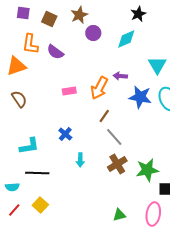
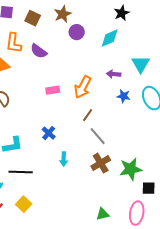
purple arrow: (120, 76) -> (114, 74), moved
blue star: (140, 97) -> (124, 96), size x0.6

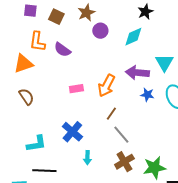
purple arrow: (114, 74) -> (137, 73), size x1.6
blue cross: (49, 133) -> (72, 132), size x1.5

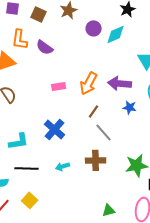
purple circle: (100, 31) -> (94, 28), moved
purple arrow: (137, 73) -> (120, 83), moved
blue star: (147, 95) -> (130, 107), moved
cyan arrow: (87, 158) -> (63, 166), moved, turned 72
brown cross: (124, 162) -> (96, 160), moved, turned 30

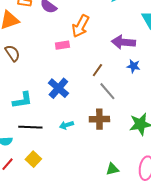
orange arrow: (89, 83) -> (80, 26), moved

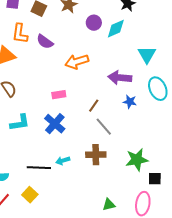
orange arrow: (80, 26) -> (77, 62), turned 45
pink rectangle: (62, 45) -> (59, 95), moved
cyan L-shape: (22, 100) -> (20, 123), moved
black line: (30, 127) -> (39, 168), moved

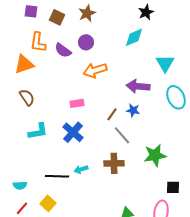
purple circle: (94, 23) -> (86, 42), moved
blue star: (130, 102) -> (133, 110), moved
green star: (137, 160) -> (155, 155), moved

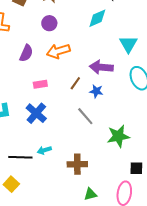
purple semicircle: (63, 50) -> (26, 53), moved, turned -102
brown line: (112, 114) -> (75, 83), moved
brown cross: (114, 163) -> (77, 164), moved

